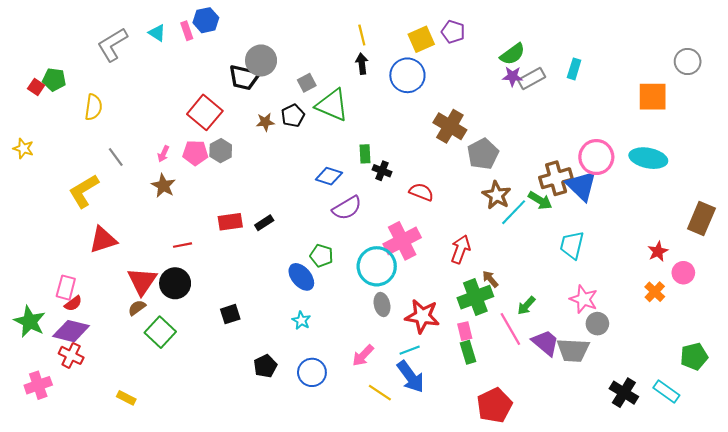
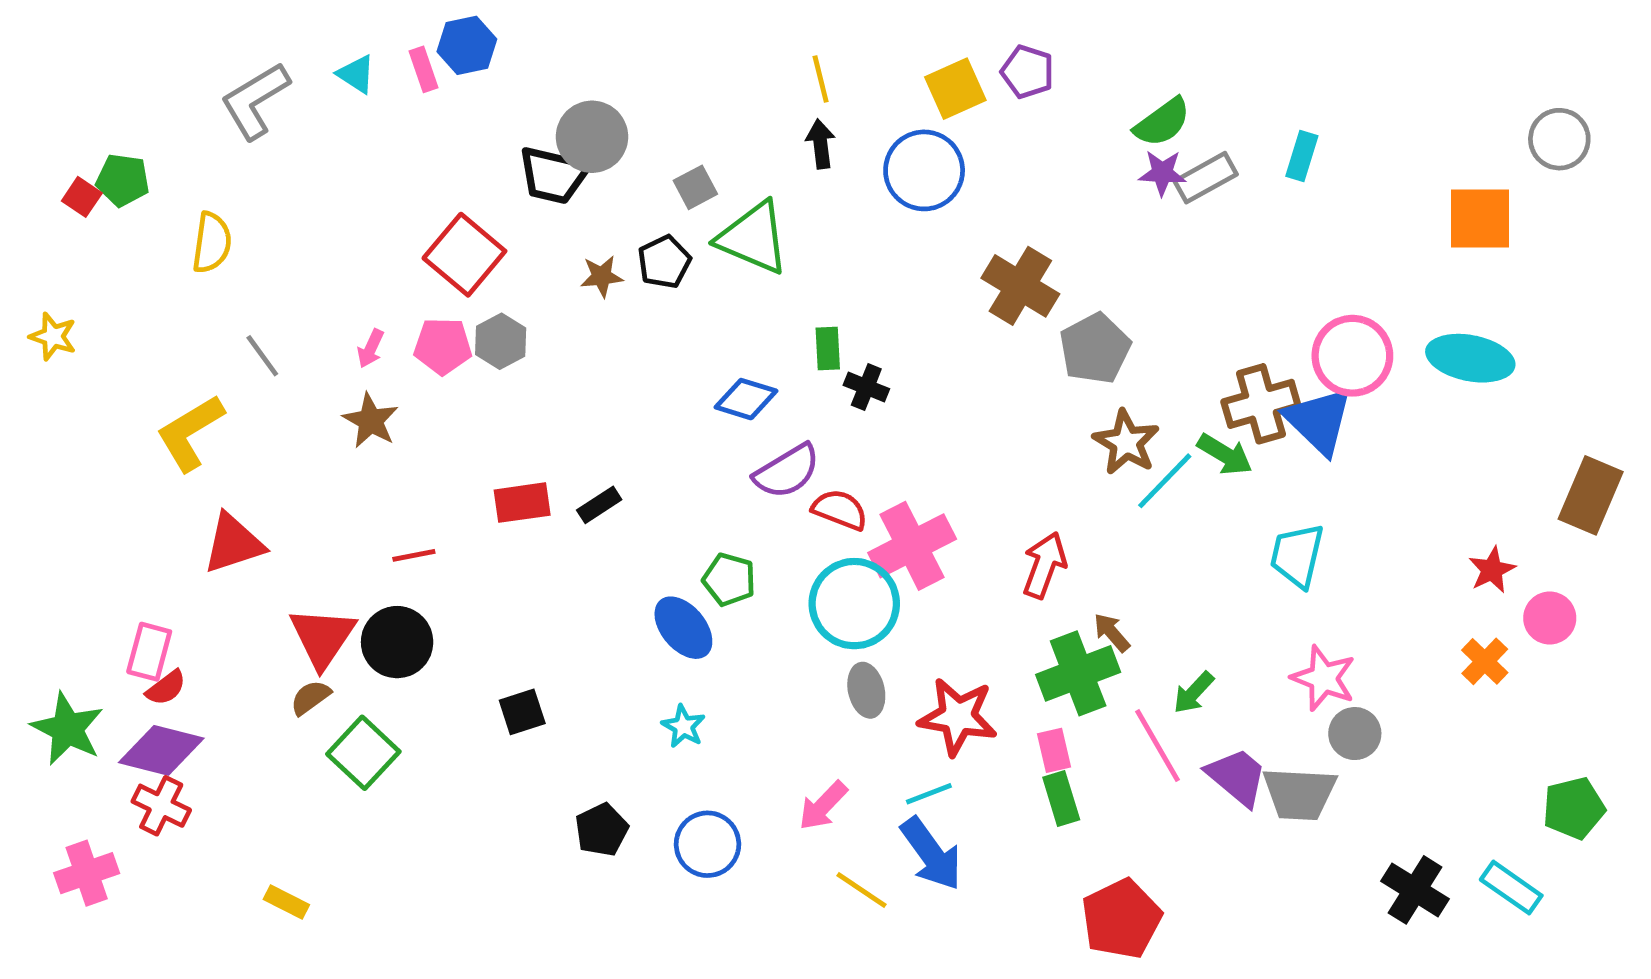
red semicircle: (421, 192) -> (840, 510), moved

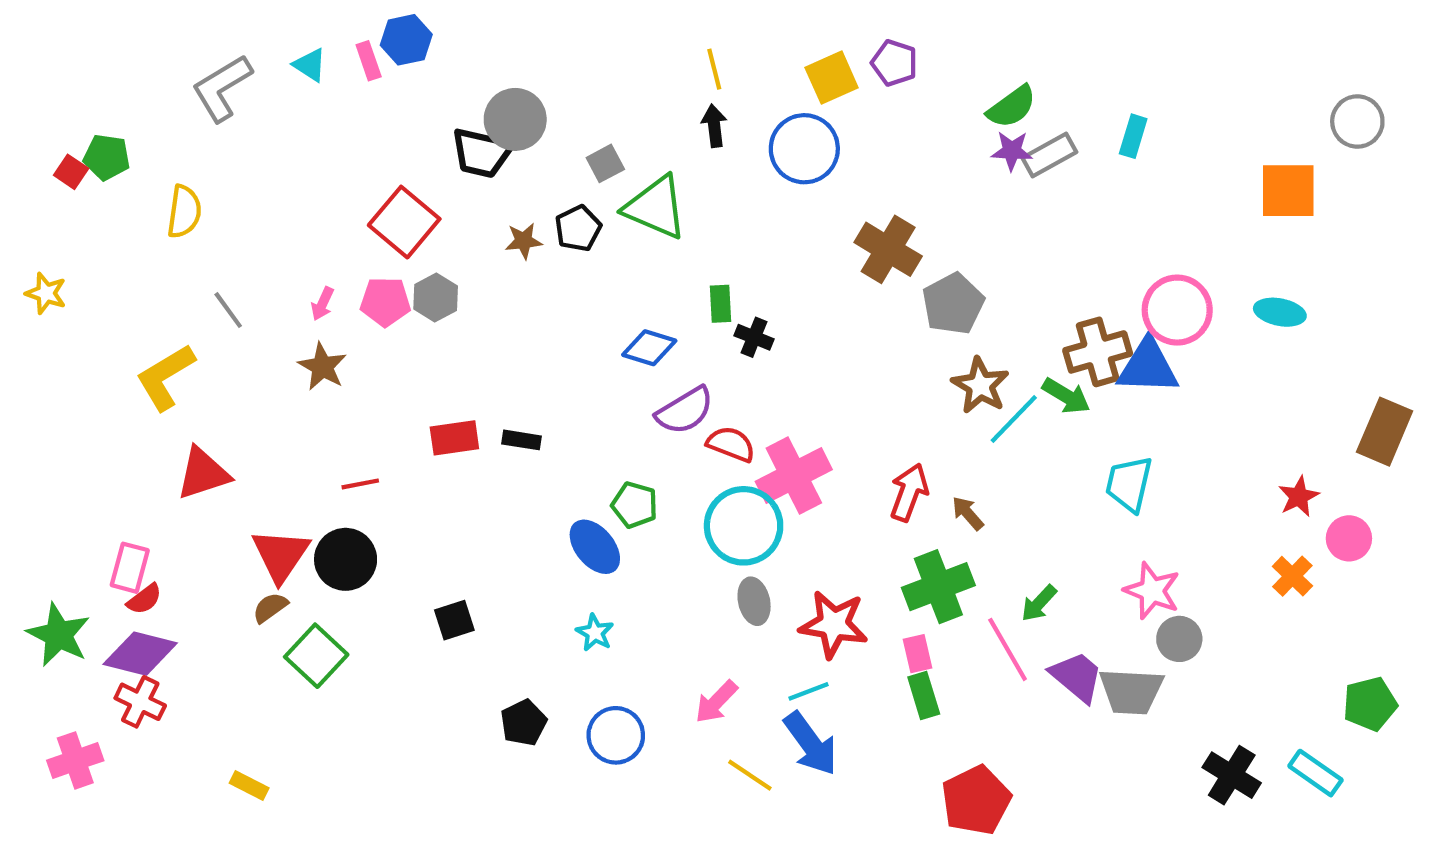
cyan ellipse: (1470, 358) -> (1280, 312), size x0.7
blue triangle: (1319, 421) -> (1148, 367), turned -42
black rectangle: (599, 505) -> (521, 440), turned 42
brown arrow: (1112, 632) -> (968, 513), moved

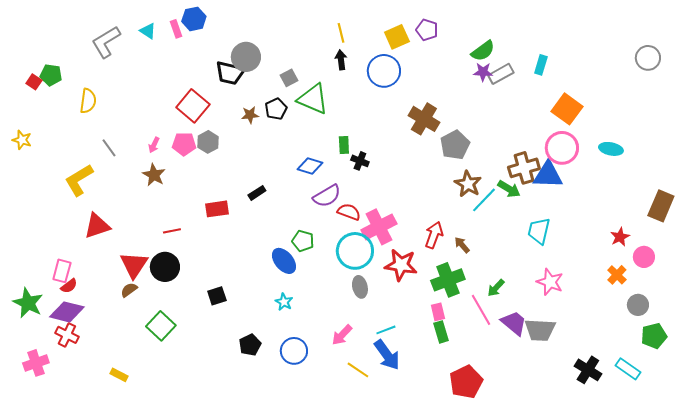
orange square: (1288, 191) -> (567, 109), moved, turned 36
black rectangle: (521, 440) -> (257, 193), moved, turned -42
red star: (834, 624) -> (401, 265), moved
gray circle: (1179, 639) -> (638, 305), moved
green square: (316, 656) -> (161, 326), moved

